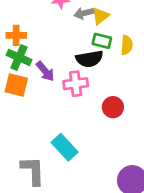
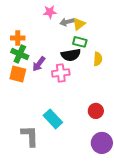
yellow semicircle: (127, 45) -> (98, 59), moved
purple arrow: (45, 71) -> (39, 64), turned 77
red circle: (113, 107) -> (96, 111), moved

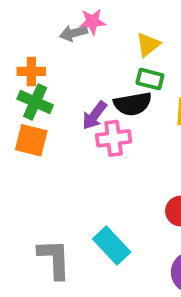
gray arrow: (67, 22) -> (73, 33), moved
purple arrow: (39, 64) -> (94, 115), moved
cyan rectangle: (53, 119) -> (112, 245), moved

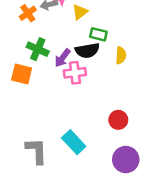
yellow triangle: (148, 45) -> (80, 12), moved
orange cross: (31, 71) -> (28, 13), moved, turned -35
green cross: (35, 102) -> (38, 49), moved

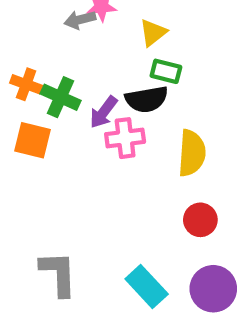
yellow triangle: (80, 12) -> (153, 33), moved
orange cross: (28, 13) -> (26, 84), moved, turned -35
yellow semicircle: (121, 55) -> (192, 153), moved, size x1.5
cyan rectangle: (74, 142) -> (147, 287), moved

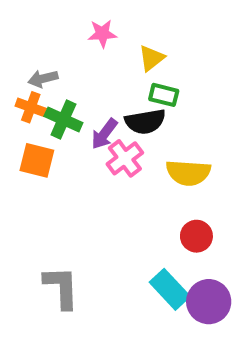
gray arrow: (80, 20) -> (43, 79), moved
pink cross: (125, 138) -> (125, 158), turned -30
yellow semicircle: (192, 153) -> (188, 173), turned 90
cyan rectangle: (147, 287) -> (170, 289), moved

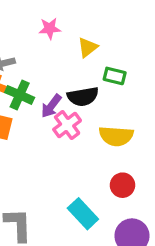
green rectangle: (164, 95) -> (115, 76), moved
cyan rectangle: (170, 289) -> (83, 214), moved

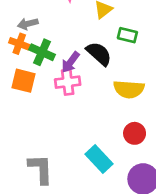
black semicircle: (83, 97) -> (99, 54), turned -128
pink cross: (67, 125) -> (68, 82), moved, turned 30

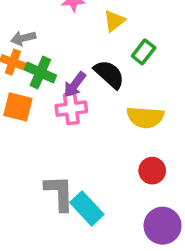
green rectangle: (127, 35) -> (144, 52), turned -66
cyan rectangle: (99, 159) -> (87, 208), moved
gray L-shape: (41, 169) -> (59, 193), moved

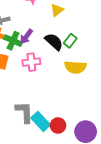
green rectangle: (144, 52) -> (70, 41), moved
purple arrow: (75, 85) -> (26, 37), moved
red circle: (152, 171) -> (58, 125), moved

